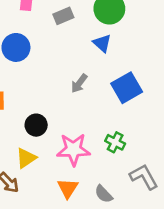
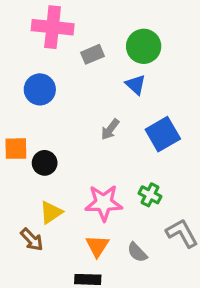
black circle: (36, 125) -> (45, 163), moved

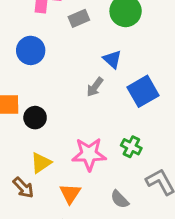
blue triangle: (136, 85) -> (112, 59), moved
orange triangle: (97, 246) -> (70, 193), moved

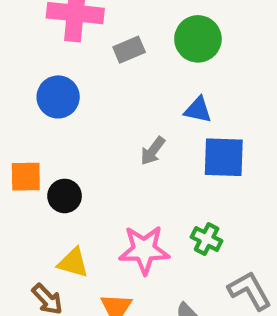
blue triangle: (112, 59) -> (198, 110), moved, turned -30
blue square: (143, 91) -> (224, 157), turned 32
yellow triangle: (41, 163) -> (73, 263), turned 50

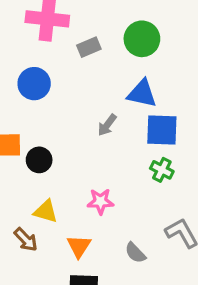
blue triangle: (198, 110) -> (142, 94), size x1.4
green cross: (207, 239) -> (162, 170), moved
pink star: (144, 250) -> (100, 201), size x0.7

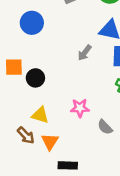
orange triangle: (79, 246) -> (50, 141), moved
gray semicircle: (135, 253) -> (105, 127), moved

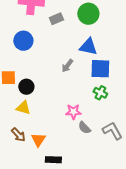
pink star: (80, 108) -> (73, 112), moved
yellow triangle: (40, 115) -> (23, 108), moved

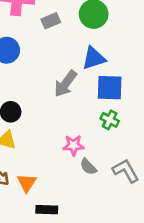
blue triangle: (88, 47) -> (94, 58), turned -30
gray arrow: (67, 66) -> (65, 84), size x1.5

